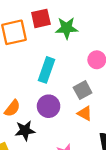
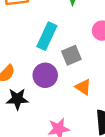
gray square: (83, 90) -> (71, 55), moved

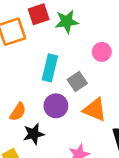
orange triangle: (83, 87) -> (95, 110), size x1.5

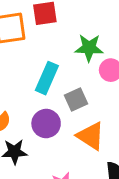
green star: (67, 22) -> (89, 48), moved

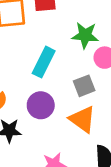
gray square: (76, 100) -> (84, 86), moved

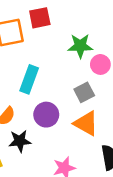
cyan rectangle: (44, 62) -> (29, 79), moved

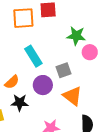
cyan rectangle: (29, 79) -> (33, 56), turned -60
gray square: (84, 92) -> (63, 70), moved

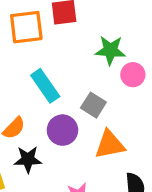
gray square: (63, 70) -> (93, 105), turned -35
orange triangle: (72, 96) -> (110, 145), turned -45

